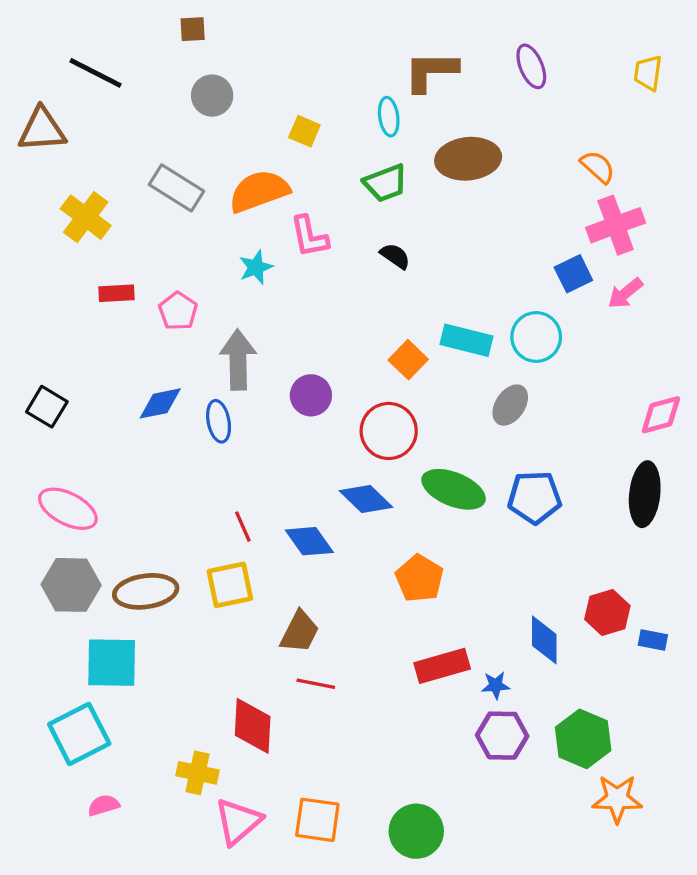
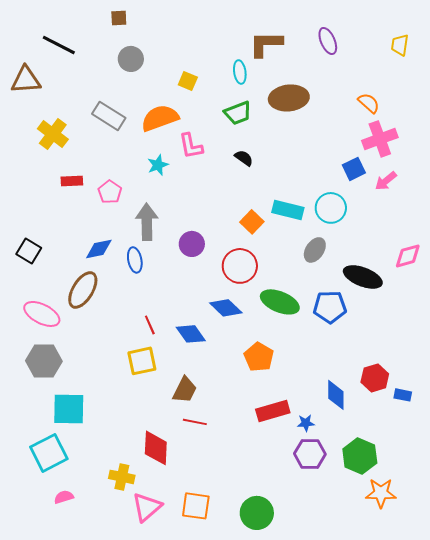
black ellipse: (645, 494) -> (363, 277), moved, turned -75
brown ellipse: (146, 591) -> (83, 290), moved, turned -51

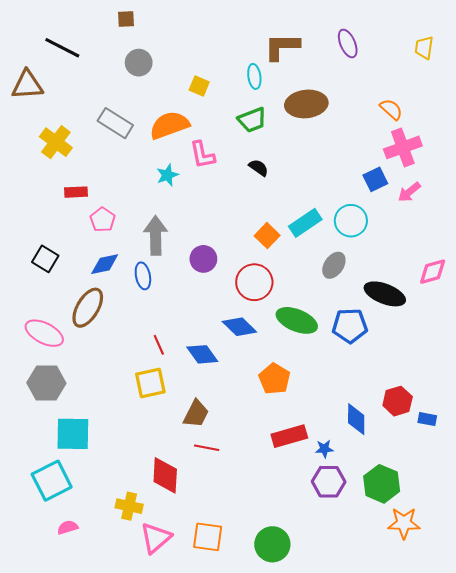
pink pentagon: (110, 192) -> (103, 220), moved
cyan rectangle: (288, 210) -> (305, 223), turned -48
black square: (29, 251) -> (45, 259), moved

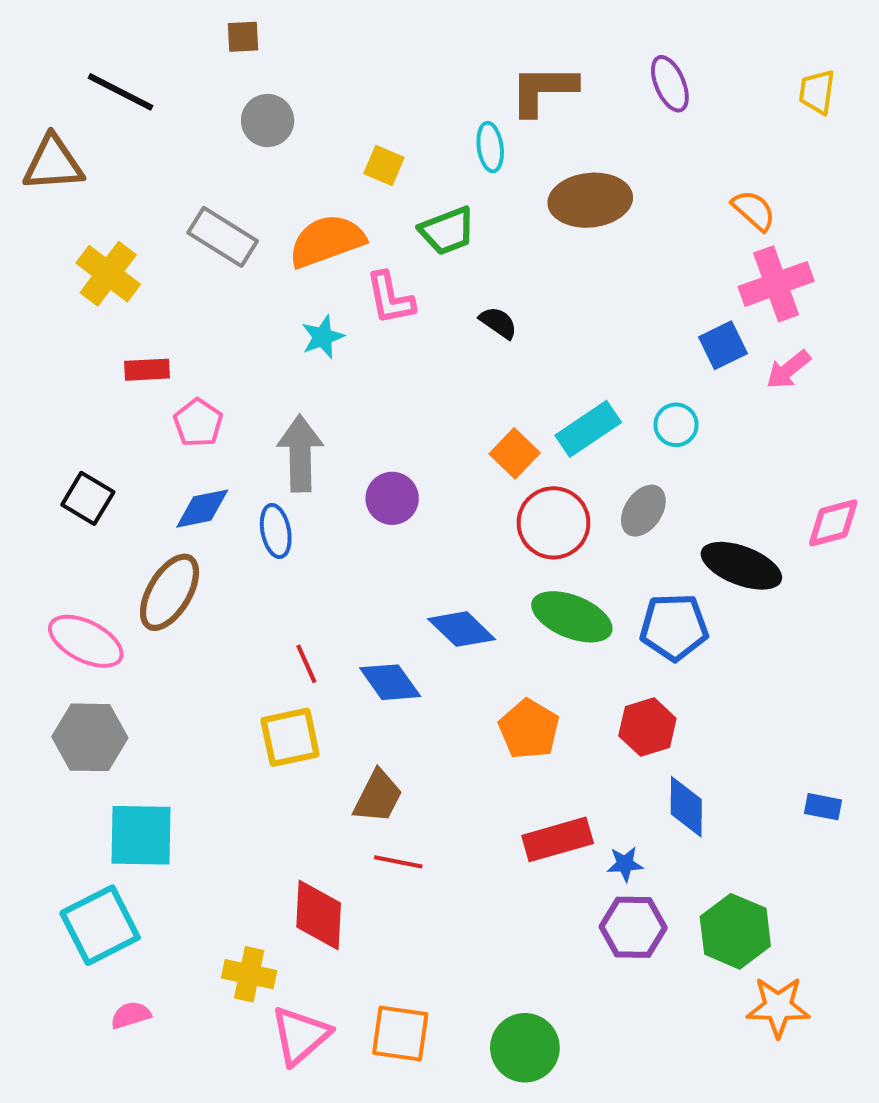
green trapezoid: (252, 120) -> (447, 231), moved
cyan circle: (351, 221) -> (676, 425), size x0.7
red circle: (254, 282) -> (553, 523), moved
red hexagon: (398, 401) -> (647, 727), moved

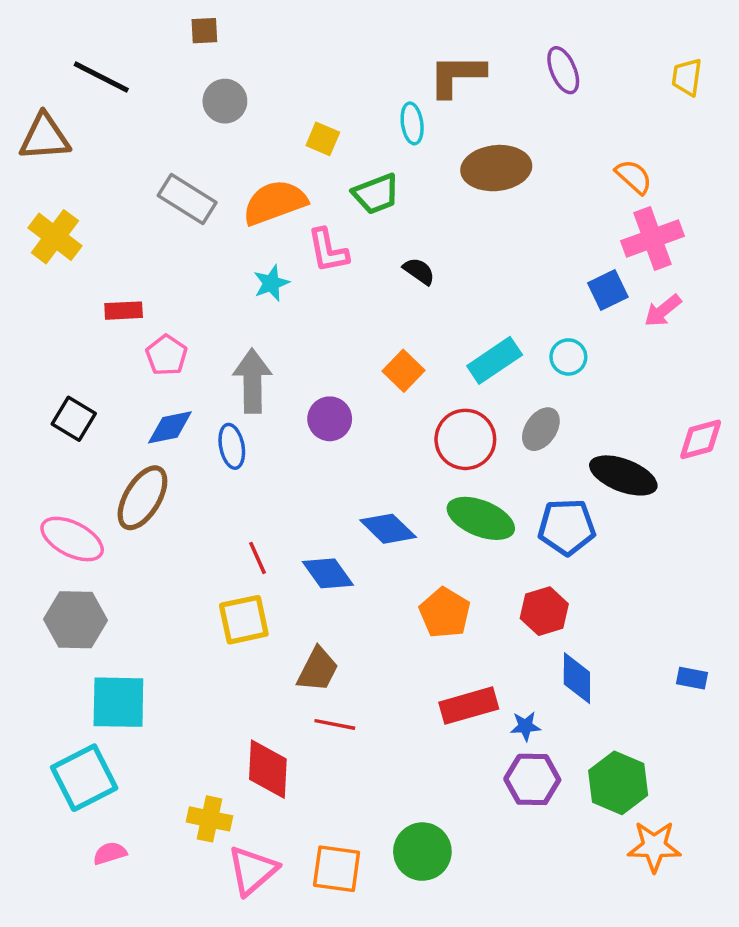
yellow cross: (108, 274) -> (55, 237), moved
orange square: (515, 453) -> (404, 371), moved
green circle: (525, 1048) -> (422, 852), moved

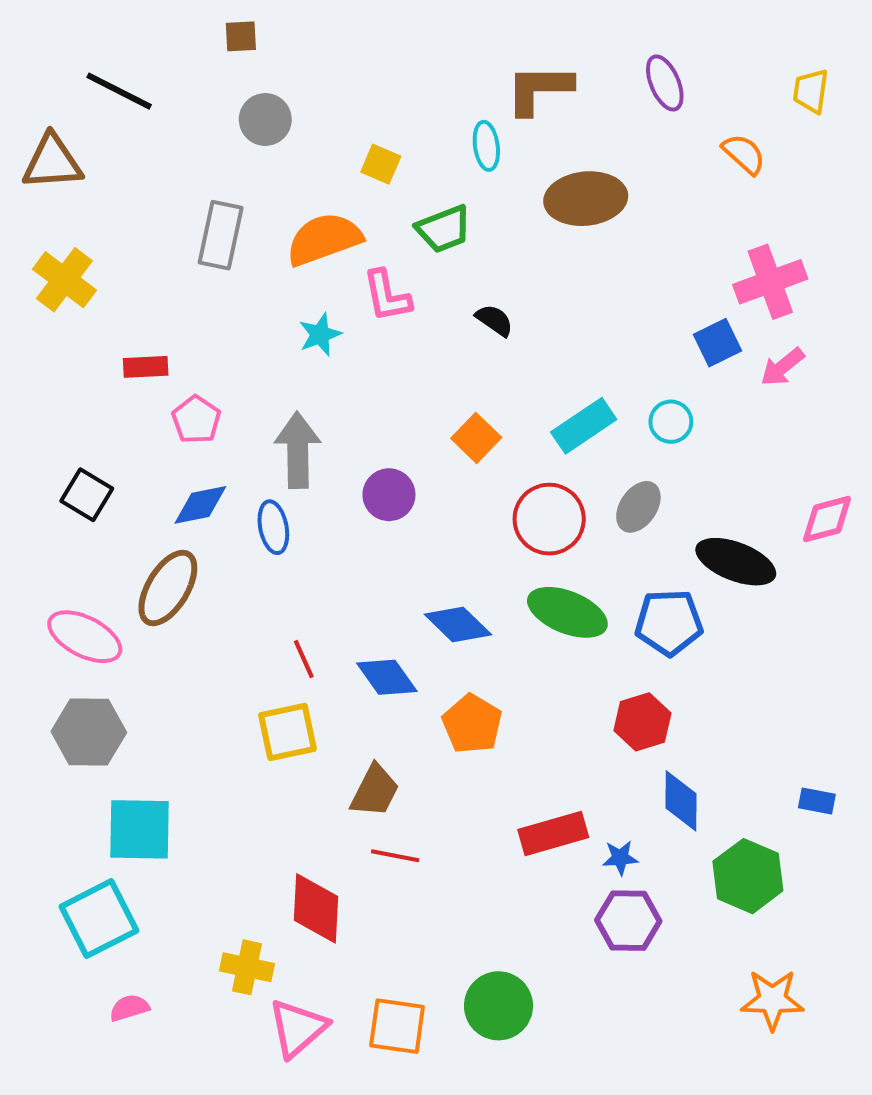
orange semicircle: (634, 177) -> (744, 154), moved
gray rectangle: (187, 199) -> (221, 235), turned 70
orange pentagon: (445, 613) -> (472, 724), moved
green hexagon: (618, 783) -> (748, 876), moved

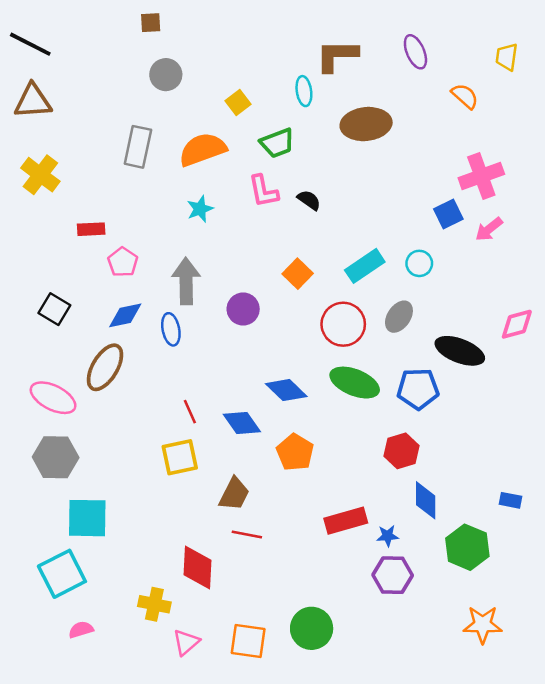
black line: (119, 91) -> (30, 44), moved
yellow square: (381, 164) -> (238, 102), turned 30
pink L-shape: (387, 296) -> (263, 191), moved
pink triangle: (298, 1028) -> (186, 642), size x0.7

